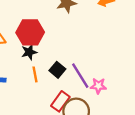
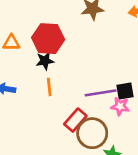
black square: (57, 70) -> (125, 91), moved, turned 35
purple line: (80, 76) -> (101, 93), turned -72

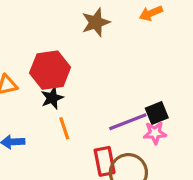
red rectangle: (75, 120) -> (105, 161), turned -40

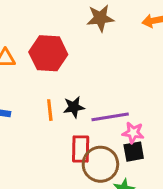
black star: (52, 98) -> (74, 107), moved
black square: (157, 113) -> (134, 152), moved

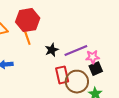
orange line: (50, 110) -> (27, 38), moved

